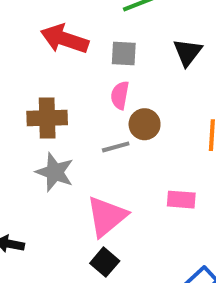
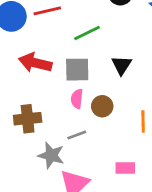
gray square: (124, 54) -> (77, 70), size x1.4
brown circle: (145, 124) -> (102, 106), moved
gray star: (55, 172) -> (51, 155), moved

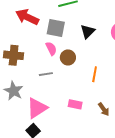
pink semicircle: (77, 99) -> (51, 49), turned 136
gray star: (51, 155) -> (14, 91), moved

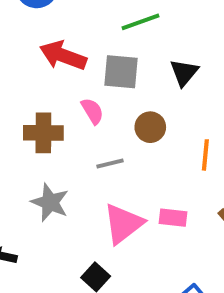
pink semicircle: (51, 49) -> (92, 111), moved
pink triangle: (37, 108) -> (123, 224), moved

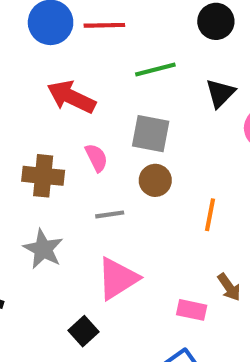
gray square: (121, 72) -> (151, 134), moved
black triangle: (184, 73) -> (220, 93), moved
pink rectangle: (173, 218) -> (192, 310), moved

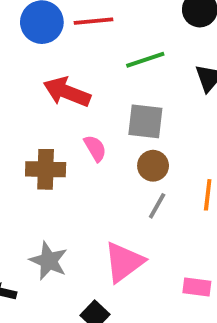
gray line: (110, 214) -> (157, 206), moved, turned -48
gray star: (43, 249) -> (49, 261), moved

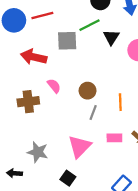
green line: (145, 60) -> (90, 25), moved
gray square: (145, 121) -> (67, 41), moved
pink rectangle: (197, 287) -> (114, 138), moved

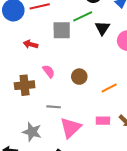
red arrow: (34, 57) -> (31, 44), size x0.6
orange line: (120, 102) -> (109, 88), turned 63
gray line: (93, 112) -> (54, 107), moved, turned 72

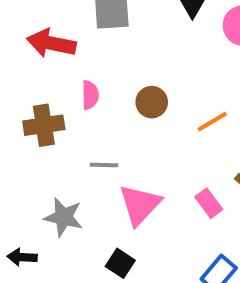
red arrow: (31, 44) -> (51, 43), size x1.6
pink semicircle: (49, 71) -> (90, 95), turned 40
pink rectangle: (103, 121) -> (209, 203), moved, turned 56

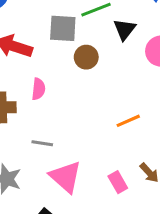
brown circle: (152, 102) -> (86, 57), moved
pink triangle: (140, 205) -> (66, 177), turned -39

